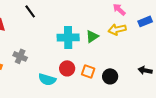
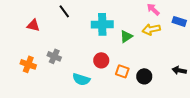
blue rectangle: (145, 21) -> (179, 21), turned 40
cyan cross: (68, 37) -> (102, 24), moved
red circle: (67, 68) -> (101, 60), moved

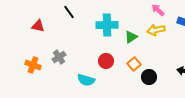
gray cross: (54, 56) -> (59, 57), turned 32
orange square: (122, 71) -> (134, 64), moved, turned 32

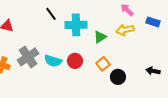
black line: (69, 12) -> (51, 14), moved
gray cross: (59, 57) -> (28, 57), size x1.5
cyan semicircle: (86, 80) -> (53, 61), moved

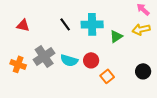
black line: (51, 14) -> (65, 24), moved
orange square: (103, 64) -> (107, 76), moved
black circle: (118, 77) -> (143, 71), moved

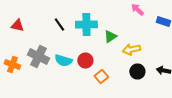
yellow arrow: (141, 29) -> (131, 50), moved
gray cross: (44, 56) -> (38, 56), turned -30

